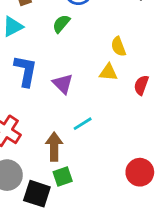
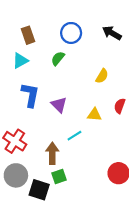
yellow semicircle: (118, 47) -> (102, 76), turned -128
yellow triangle: (108, 72) -> (94, 115), moved

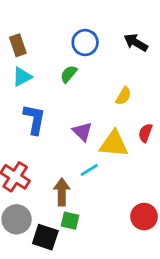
brown rectangle: (28, 35) -> (18, 45), moved
purple triangle: (59, 105) -> (82, 132), moved
yellow triangle: (94, 115) -> (114, 144), size x1.6
green square: (59, 177) -> (70, 221), turned 32

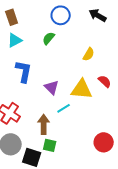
purple triangle: (82, 132) -> (52, 87), moved
red semicircle: (145, 133) -> (105, 81), turned 112

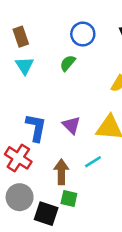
cyan triangle: (15, 40) -> (25, 66), turned -35
blue L-shape: (24, 71) -> (36, 128), moved
cyan line: (64, 108) -> (93, 162), moved

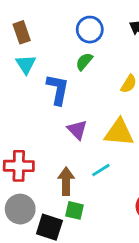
green semicircle: (68, 63) -> (84, 62), moved
blue L-shape: (36, 128) -> (58, 89), moved
red cross: (18, 158) -> (19, 166), turned -32

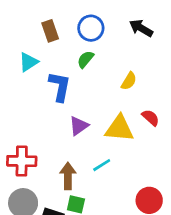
brown rectangle: (22, 32) -> (50, 31), moved
cyan triangle: (26, 64) -> (28, 62), turned 30
purple triangle: (77, 130) -> (79, 126), turned 40

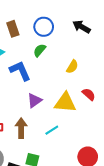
blue L-shape: (60, 86) -> (20, 71), turned -35
brown arrow: (68, 176) -> (21, 128), moved

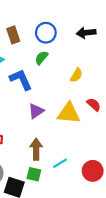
black arrow: (82, 27) -> (86, 33), turned -36
brown arrow: (21, 128) -> (36, 149), moved
cyan line: (52, 130) -> (60, 163), moved

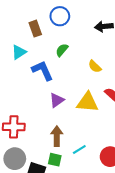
blue circle: (46, 33) -> (60, 16), moved
yellow semicircle: (76, 75) -> (95, 66), turned 104

